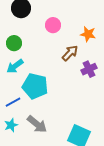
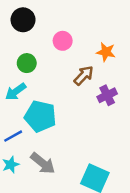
green circle: (14, 43) -> (27, 63), moved

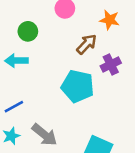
cyan arrow: (16, 92) -> (16, 61), turned 35
cyan pentagon: (40, 116) -> (78, 86), moved

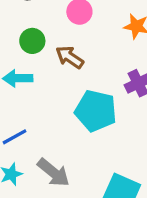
brown arrow: (87, 44) -> (70, 57), moved, turned -100

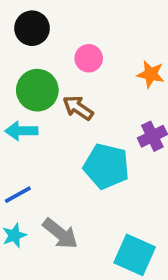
green circle: (32, 41) -> (37, 90), size x1.5

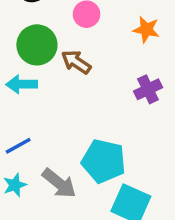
cyan pentagon: (106, 166) -> (104, 161), moved

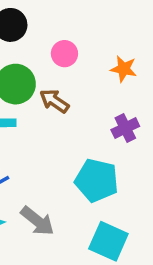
cyan pentagon: (104, 161) -> (97, 180), moved

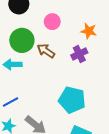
purple cross: (125, 128) -> (79, 54), moved

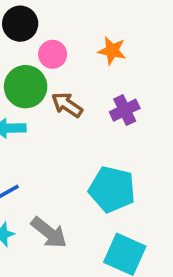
pink circle: (52, 22) -> (53, 54), moved
orange star: (89, 31) -> (112, 51), moved

